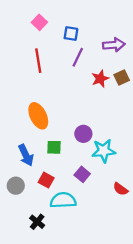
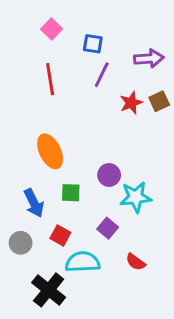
red semicircle: (121, 189) -> (136, 262), moved
black cross: (37, 222) -> (49, 290), size x1.6

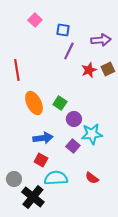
red line: (50, 79) -> (17, 70), moved
green square: (71, 193) -> (60, 103), moved, turned 32
blue arrow: (34, 203) -> (43, 138), moved, turned -72
purple square: (108, 228) -> (73, 146), moved
gray circle: (21, 243) -> (14, 179), moved

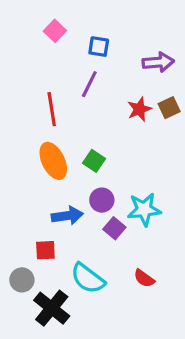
purple line: (69, 51) -> (89, 84), moved
red line: (17, 70) -> (52, 109), moved
purple circle: (74, 119) -> (102, 200), moved
red square: (41, 160) -> (45, 250), moved, turned -32
cyan semicircle: (56, 178) -> (88, 278), turned -140

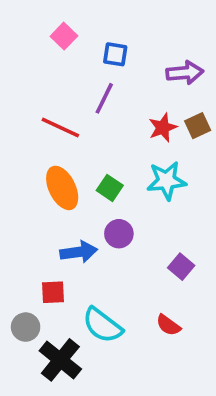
red line: (52, 109) -> (60, 128), turned -56
cyan star: (144, 209) -> (166, 181), moved
purple square: (114, 228) -> (181, 267), moved

